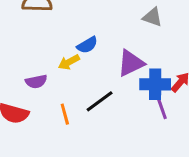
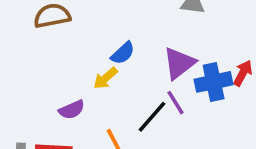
purple line: (162, 109) -> (176, 103), moved

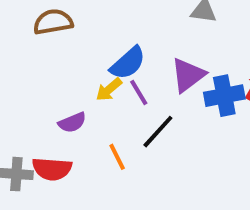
blue semicircle: (123, 53) -> (128, 63), size x1.4
purple line: (176, 103) -> (139, 93), moved

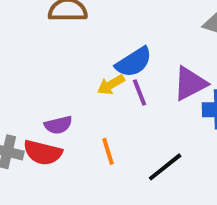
purple semicircle: (72, 123) -> (58, 125), moved
black line: (158, 132) -> (165, 167), moved

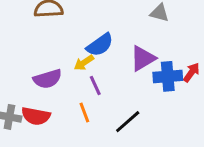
purple line: (140, 92) -> (95, 85), moved
purple semicircle: (58, 125) -> (48, 79), moved, size x1.4

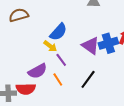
purple triangle: (143, 58) -> (91, 46), moved, turned -42
yellow arrow: (84, 63) -> (50, 46), turned -96
purple semicircle: (48, 79) -> (37, 71), moved

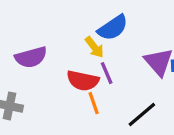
purple semicircle: (37, 71) -> (31, 57), moved
red semicircle: (26, 89) -> (83, 81), moved

